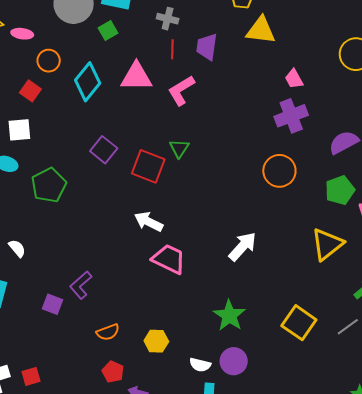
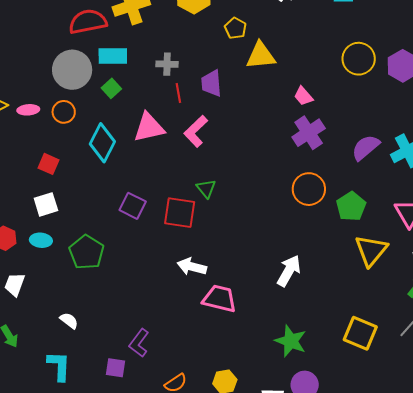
orange circle: (49, 61) -> (64, 112), moved
green pentagon: (340, 190) -> (351, 206), moved

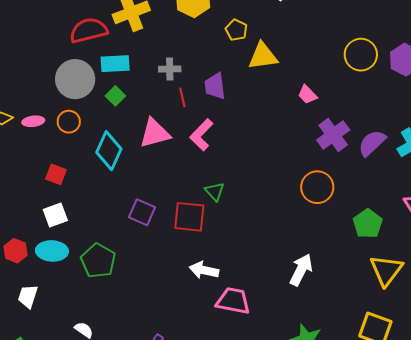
purple cross: (309, 133) -> (333, 135), moved
green pentagon: (351, 206) -> (368, 224), moved
cyan ellipse: (41, 240) -> (52, 251), size x1.4
yellow triangle: (371, 250) -> (386, 270), moved

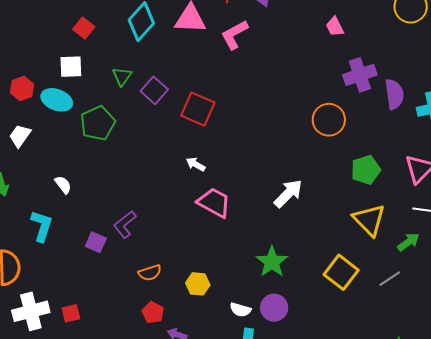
pink trapezoid: (307, 95) -> (335, 27), moved
purple semicircle: (372, 143) -> (394, 94), turned 108
green triangle: (215, 191) -> (122, 76), moved
white arrow: (204, 270) -> (196, 164), size x0.7
yellow triangle: (386, 270) -> (369, 220), turned -39

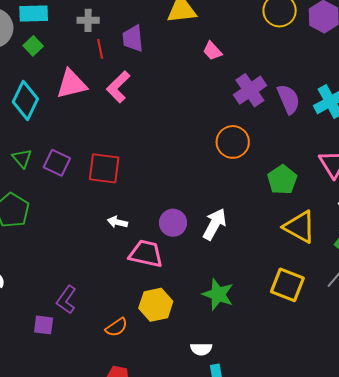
orange semicircle: (150, 273) -> (116, 327), moved
yellow hexagon: (198, 284) -> (156, 305), moved, size x1.4
purple circle: (274, 308) -> (173, 223), moved

